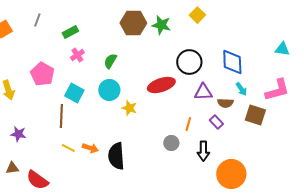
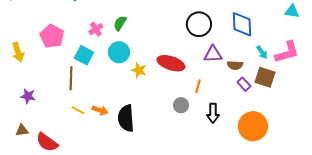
pink cross: (77, 55) -> (96, 29), moved
red ellipse: (161, 85) -> (171, 63), moved, turned 36
cyan arrow: (241, 89) -> (262, 52), moved
purple rectangle: (216, 122) -> (244, 84), moved
orange circle: (231, 174) -> (253, 126), moved

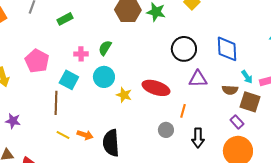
pink cross: (96, 29) -> (81, 54), turned 32
brown semicircle: (235, 65) -> (230, 90), moved
purple rectangle: (244, 84) -> (237, 122), moved

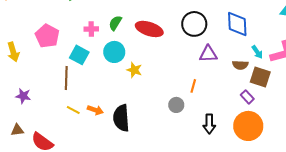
red ellipse: (156, 88) -> (149, 29), moved
black arrow: (198, 138) -> (209, 124), moved

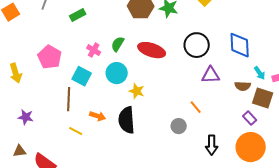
pink cross: (91, 29) -> (94, 50), turned 32
orange line: (193, 86) -> (196, 107), turned -56
orange arrow: (95, 110) -> (98, 116), moved
black semicircle: (121, 118) -> (127, 120), moved

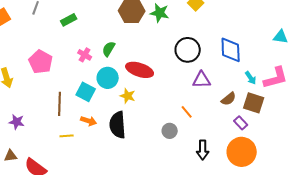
red ellipse: (152, 50) -> (140, 70), moved
cyan square: (82, 76) -> (86, 92), moved
brown semicircle: (243, 86) -> (229, 99), moved, turned -42
yellow line: (76, 131) -> (67, 136), turned -32

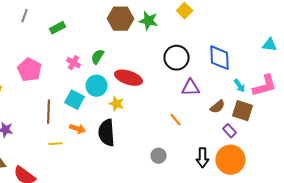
gray circle: (170, 131) -> (158, 156), moved
black arrow: (203, 150) -> (202, 158), moved

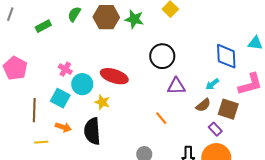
green semicircle: (98, 57) -> (74, 14), moved
blue diamond: (220, 58) -> (226, 56), moved
pink cross: (74, 63) -> (65, 69), moved
cyan arrow: (240, 86) -> (212, 84), moved, turned 88

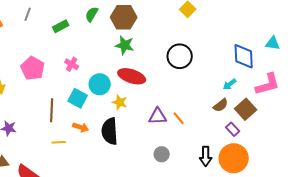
green star: (134, 19) -> (125, 45), moved
pink cross: (65, 69) -> (72, 64), moved
purple triangle: (176, 86) -> (158, 116), moved
brown square: (228, 109) -> (246, 109), turned 30

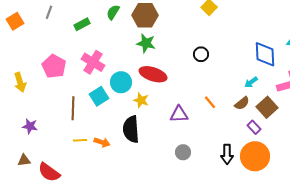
black circle: (180, 56) -> (201, 54), size x0.6
pink cross: (72, 64) -> (93, 62), size x1.6
cyan square: (78, 98) -> (99, 96), turned 30
orange line: (179, 118) -> (210, 102), moved
orange arrow: (81, 127) -> (102, 142), moved

